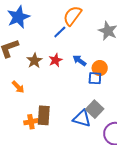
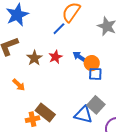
orange circle: (100, 68) -> (92, 63), moved
brown rectangle: (44, 115) -> (45, 113), turned -54

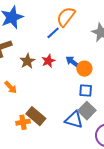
blue square: (95, 74) -> (86, 91), moved

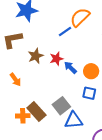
blue arrow: (72, 62) -> (70, 68), moved
gray square: (87, 111) -> (61, 106), moved
blue triangle: (74, 120) -> (74, 120), turned -30

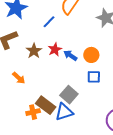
blue line: (65, 32) -> (49, 22), moved
blue triangle: (74, 120) -> (64, 112), moved

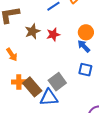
blue arrow: (70, 55) -> (84, 46), moved
orange circle: (91, 55) -> (86, 32), moved
orange cross: (33, 112) -> (19, 82), moved

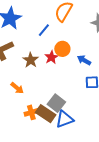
orange circle: (86, 32) -> (62, 49), moved
gray square: (57, 82) -> (56, 103), moved

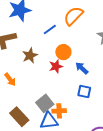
red star: (51, 57) -> (56, 66), moved
orange cross: (31, 112) -> (59, 111), moved
brown rectangle: (46, 114) -> (19, 117), moved

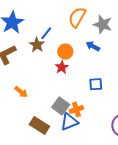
orange semicircle: (73, 16) -> (77, 17), moved
brown star: (30, 55) -> (37, 45), moved
blue arrow: (82, 68) -> (93, 46), moved

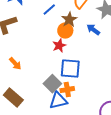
brown star: (37, 45) -> (69, 20), moved
blue square: (96, 84) -> (70, 69), moved, size x1.5
brown rectangle: (39, 125) -> (13, 98), moved

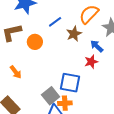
orange circle: (65, 31) -> (35, 42), moved
red star: (59, 46) -> (91, 62), moved

